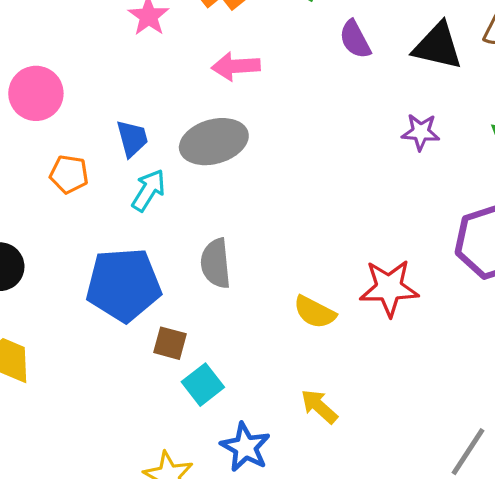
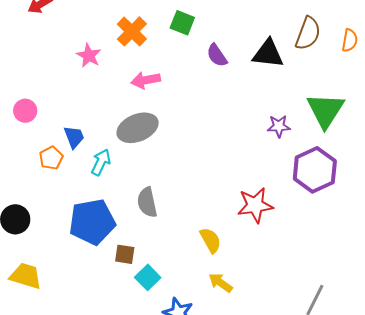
pink circle: (36, 93) -> (25, 111), size x0.7
purple star: (421, 132) -> (279, 126), moved
blue trapezoid: (132, 138) -> (74, 137), moved
orange pentagon: (69, 174) -> (51, 158), turned -30
yellow semicircle: (315, 312) -> (210, 240), moved, turned -140

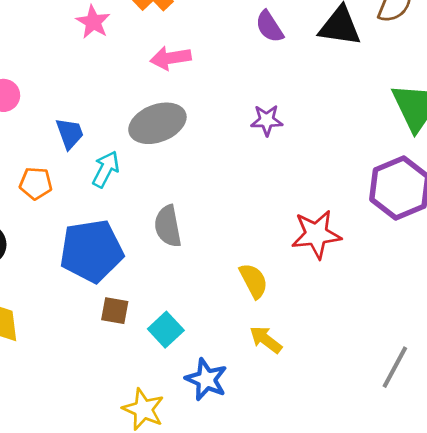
purple star: (279, 126) -> (267, 120), moved
orange pentagon: (51, 158) -> (36, 183), moved, turned 30
brown square: (125, 254) -> (115, 311), moved

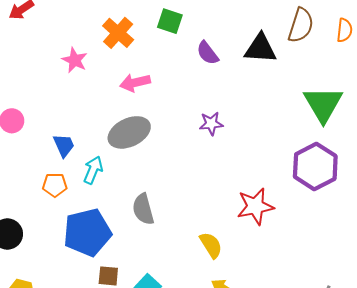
orange pentagon: (36, 183) -> (55, 185), moved

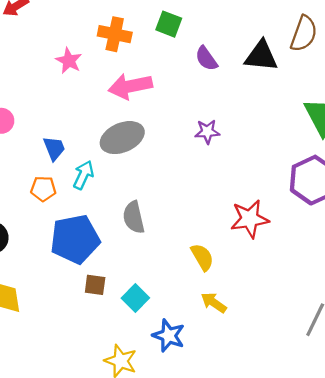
orange cross: (118, 33) -> (115, 34), turned -32
pink arrow: (135, 83) -> (130, 86), size x1.4

